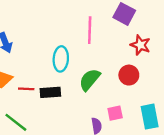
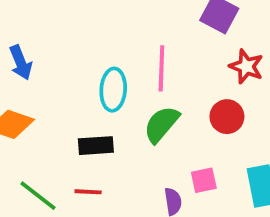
pink line: (90, 30) -> (161, 68), moved
red line: (26, 89) -> (88, 192), moved

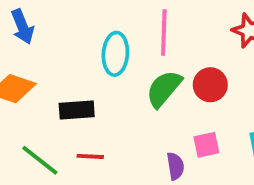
red circle: (227, 117) -> (210, 85), moved
black rectangle: (96, 146) -> (77, 110), moved

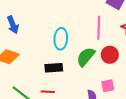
pink line: (164, 33) -> (99, 28), moved
black rectangle: (77, 110) -> (54, 68), moved

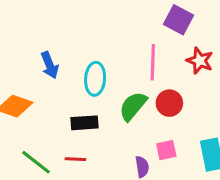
blue arrow: (13, 25) -> (50, 65), moved

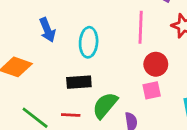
green semicircle: (133, 106) -> (105, 105), moved
pink square: (166, 150) -> (152, 90), moved

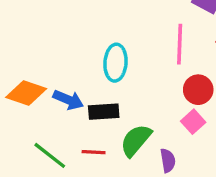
blue arrow: (47, 30) -> (68, 100), moved, turned -45
pink square: (152, 90) -> (193, 122), turned -30

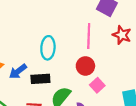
red circle: (198, 90) -> (85, 66), moved
blue arrow: (68, 100) -> (18, 71), turned 120

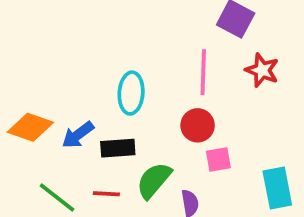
pink square: (97, 85) -> (218, 160), turned 32

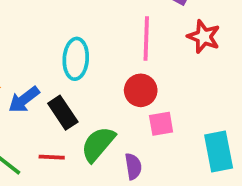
black rectangle: (118, 148) -> (63, 113), turned 60

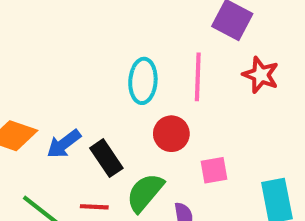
cyan ellipse: (76, 59) -> (143, 81), moved
red circle: (141, 90) -> (171, 134), moved

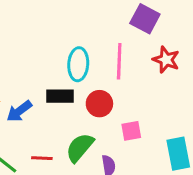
black rectangle: (106, 158) -> (60, 96), moved, turned -56

